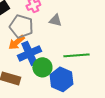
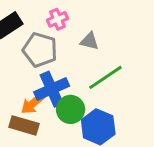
orange arrow: (16, 42) -> (33, 104), moved
green line: (76, 55) -> (105, 77), moved, turned -30

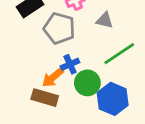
blue cross: (52, 89) -> (70, 64), size x0.6

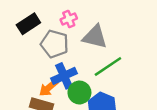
gray triangle: (105, 20) -> (95, 37), size x1.6
blue cross: (70, 64) -> (64, 76), size x1.5

